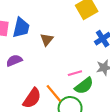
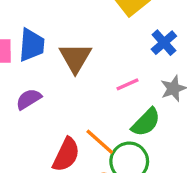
brown triangle: (47, 40) -> (75, 58), size x1.5
pink line: (75, 73) -> (127, 84), moved

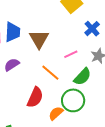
orange line: (100, 142) -> (50, 73), moved

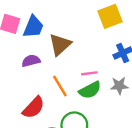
purple semicircle: (12, 65) -> (31, 61), moved
green semicircle: (82, 77) -> (90, 90), moved

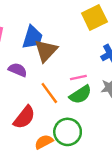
blue trapezoid: (33, 27) -> (33, 37), moved
purple semicircle: (31, 61) -> (18, 70), turned 42

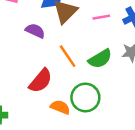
pink line: (78, 77) -> (101, 17), moved
orange semicircle: (44, 142) -> (60, 107), turned 48

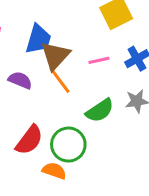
orange line: (68, 56) -> (60, 80), moved
green circle: (85, 97) -> (68, 145), moved

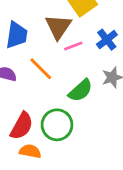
brown triangle: (55, 56) -> (58, 27), moved
orange semicircle: (54, 171) -> (30, 151), moved

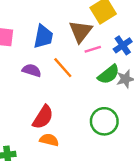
green semicircle: (80, 90) -> (109, 74), moved
green circle: (57, 125) -> (104, 121), moved

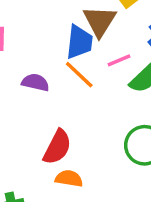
blue trapezoid: (43, 37) -> (79, 42), moved
pink line: (93, 49) -> (119, 60), moved

